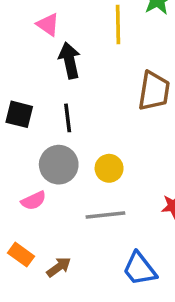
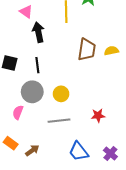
pink semicircle: (34, 201) -> (18, 112), turned 136

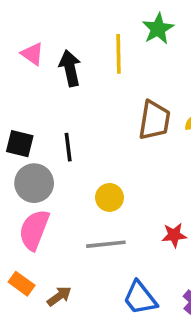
pink triangle: (26, 12) -> (32, 54), moved
black arrow: (38, 32) -> (70, 68), moved
gray circle: (32, 92) -> (34, 183), moved
pink semicircle: (18, 112) -> (34, 230), size x1.6

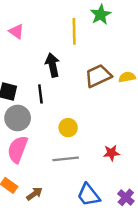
black arrow: (70, 68) -> (52, 65), moved
brown trapezoid: (154, 120) -> (98, 76), turned -124

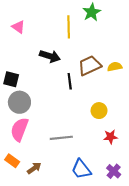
black arrow: (52, 65) -> (50, 56), turned 120
black line: (40, 94) -> (70, 81), moved
yellow circle: (68, 128) -> (99, 111), moved
red star: (111, 153) -> (111, 137), moved

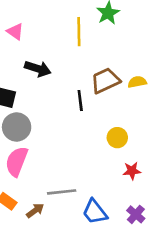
black arrow: (50, 56) -> (38, 69), moved
gray line: (61, 138) -> (62, 192), moved

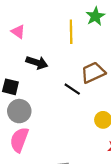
black line: (80, 100) -> (72, 89), turned -49

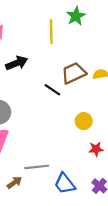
black arrow: (37, 63) -> (17, 63), turned -40

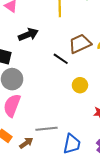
yellow circle: (84, 121) -> (80, 85), moved
blue trapezoid: (65, 184) -> (72, 144), turned -130

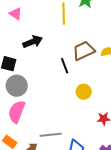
black line: (61, 59) -> (65, 66), turned 35

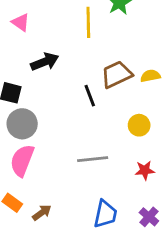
yellow circle: (84, 92) -> (139, 125), moved
gray line: (51, 135) -> (93, 159), moved

